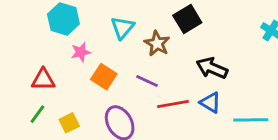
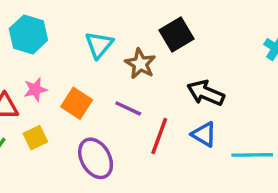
pink star: (81, 52) -> (35, 89), moved
red line: (173, 104) -> (159, 136), turned -60
yellow square: (69, 123) -> (35, 138), moved

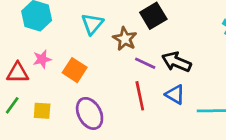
purple line: (128, 108) -> (145, 63), moved
red line: (159, 136) -> (140, 96), turned -32
yellow square: (35, 138) -> (42, 111), moved, turned 30

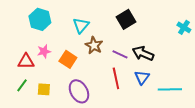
brown star: (125, 39) -> (94, 45), moved
blue triangle: (175, 94) -> (142, 77), turned 35

